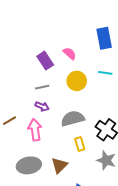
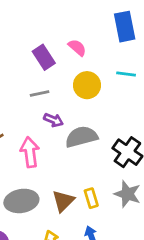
purple arrow: (42, 106) -> (54, 120), moved
yellow rectangle: (80, 144) -> (91, 198), moved

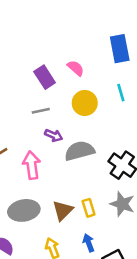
cyan line: (126, 74) -> (121, 93), turned 66

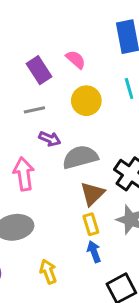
brown triangle: (63, 210) -> (92, 194), moved
blue arrow: (89, 243) -> (94, 252), moved

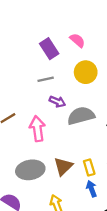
brown triangle: (92, 194) -> (63, 166), moved

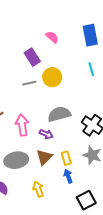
pink semicircle: (77, 40) -> (52, 37), moved
yellow circle: (86, 72) -> (52, 77), moved
purple arrow: (57, 102) -> (46, 134), moved

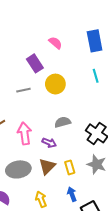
gray line: (29, 83) -> (23, 90), moved
gray semicircle: (59, 114) -> (63, 122), size x0.7
blue arrow: (68, 176) -> (72, 194), moved

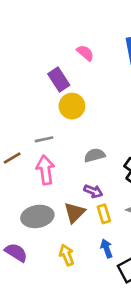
yellow circle: (55, 84) -> (72, 106), moved
gray line: (23, 90) -> (44, 139), moved
purple arrow: (49, 143) -> (93, 191), moved

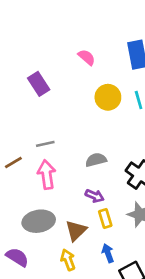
purple rectangle: (59, 79) -> (39, 84), moved
yellow circle: (72, 106) -> (108, 97), moved
brown triangle: (75, 212) -> (76, 230), moved

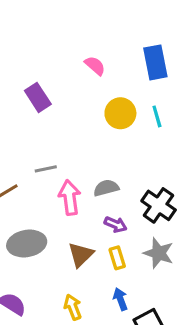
pink arrow: (47, 175) -> (70, 197), moved
purple arrow: (95, 196) -> (116, 224), moved
gray ellipse: (39, 221) -> (27, 244), moved
brown triangle: (76, 230) -> (81, 255), moved

